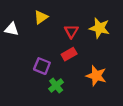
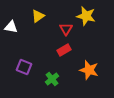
yellow star: (99, 28) -> (86, 16), moved
purple square: (42, 66) -> (24, 67), moved

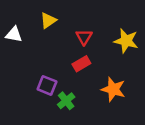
yellow star: (86, 16) -> (126, 41), moved
purple square: (24, 67) -> (47, 85), moved

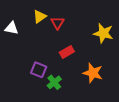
red triangle: (84, 37) -> (57, 23), moved

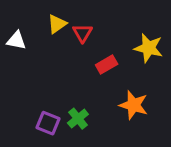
red rectangle: (67, 52) -> (107, 64), moved
purple square: (39, 70) -> (48, 123), moved

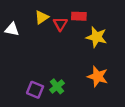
yellow star: (149, 48) -> (97, 37), moved
red rectangle: (107, 64) -> (79, 16), moved, turned 32

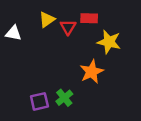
orange star: (98, 77) -> (92, 72), moved, turned 30
purple square: (35, 90) -> (39, 101), turned -35

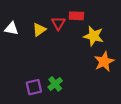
yellow triangle: (47, 20) -> (39, 30), moved
orange star: (92, 72) -> (104, 62), moved

